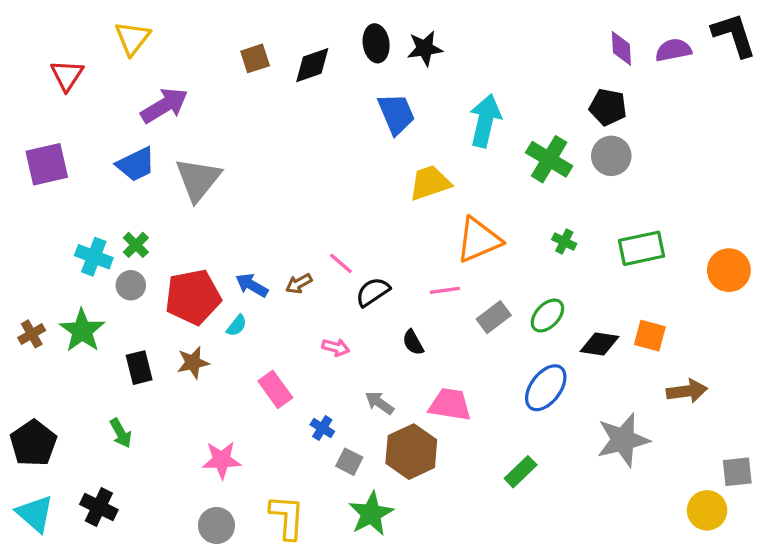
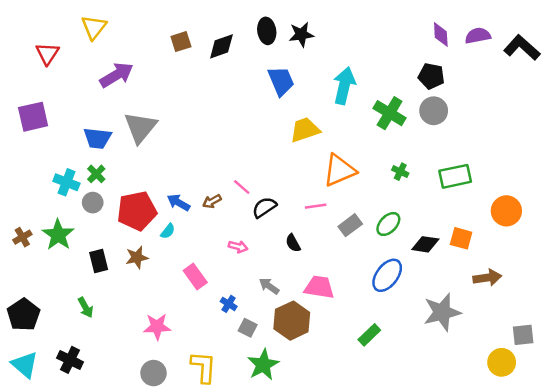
black L-shape: (734, 35) -> (522, 48), moved, turned -30
blue trapezoid: (136, 164) -> (97, 138), moved, turned 32
orange circle: (729, 270) -> (506, 211), moved

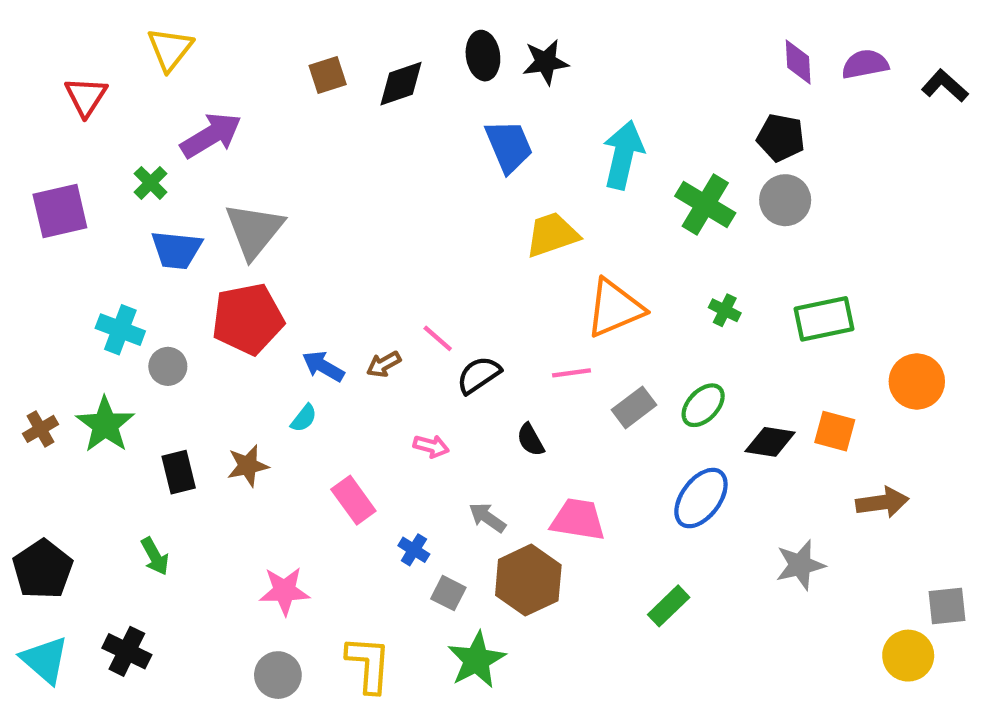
black L-shape: (522, 48) -> (945, 86), size x0.7
green cross: (96, 174) -> (151, 183), moved
red pentagon: (137, 211) -> (248, 319), moved
gray star: (442, 312) -> (800, 565), size x0.7

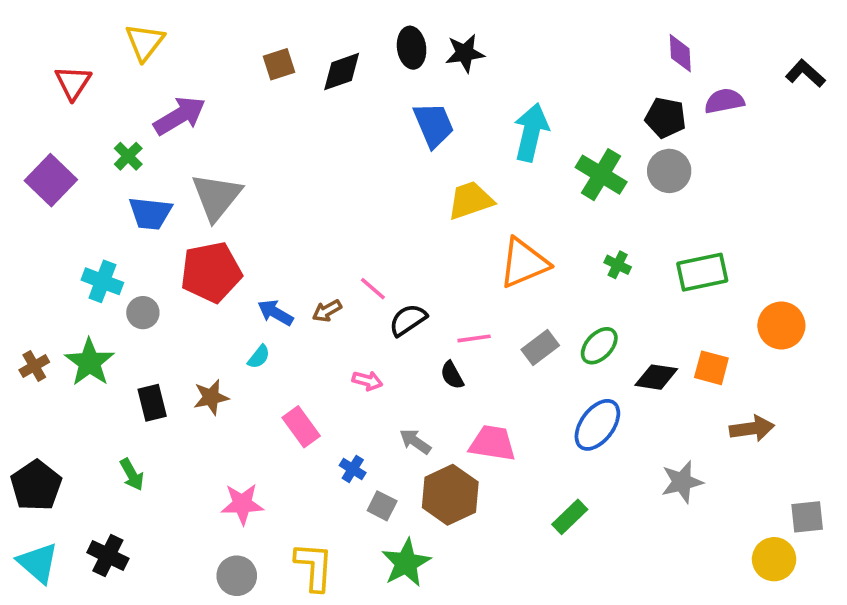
purple semicircle: (865, 64) -> (724, 101), moved
purple square: (60, 211) -> (51, 180), turned -33
pink line: (571, 373) -> (474, 338), moved

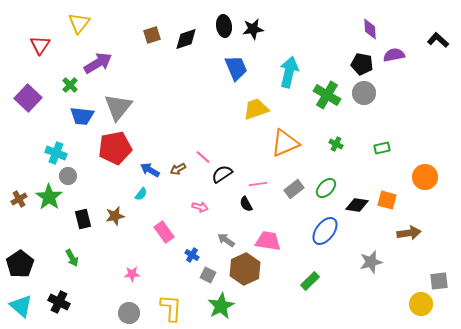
green rectangle: (702, 272) -> (382, 148), size x0.6
gray circle: (143, 313) -> (68, 176), moved
pink star: (242, 504) -> (132, 274), size x0.7

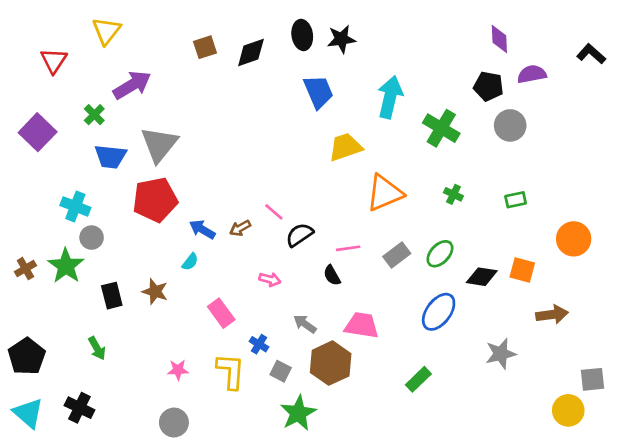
gray circle: (364, 93) -> (510, 125), moved
brown star: (115, 216) -> (155, 292), turned 30
yellow L-shape: (171, 308) -> (231, 371), moved

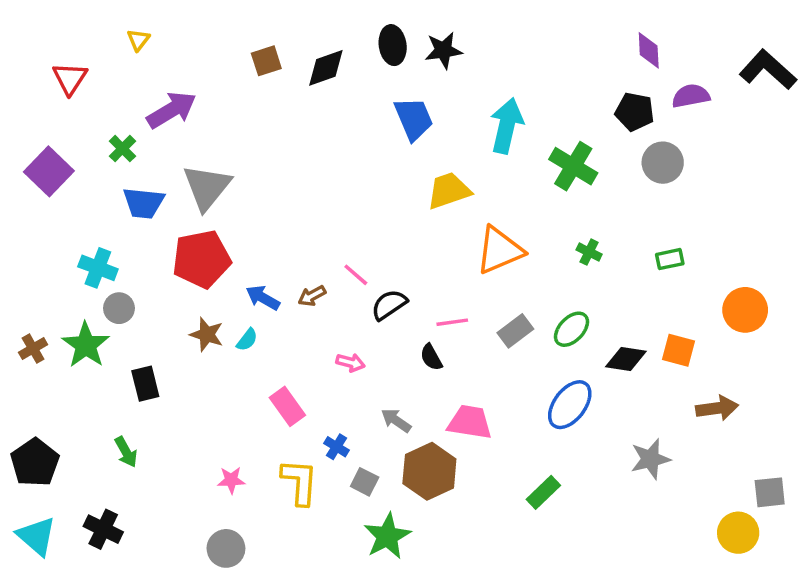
yellow triangle: (106, 31) -> (138, 40), size x0.6
black L-shape: (591, 54) -> (768, 70), size x1.5
brown star: (155, 292) -> (207, 334), moved

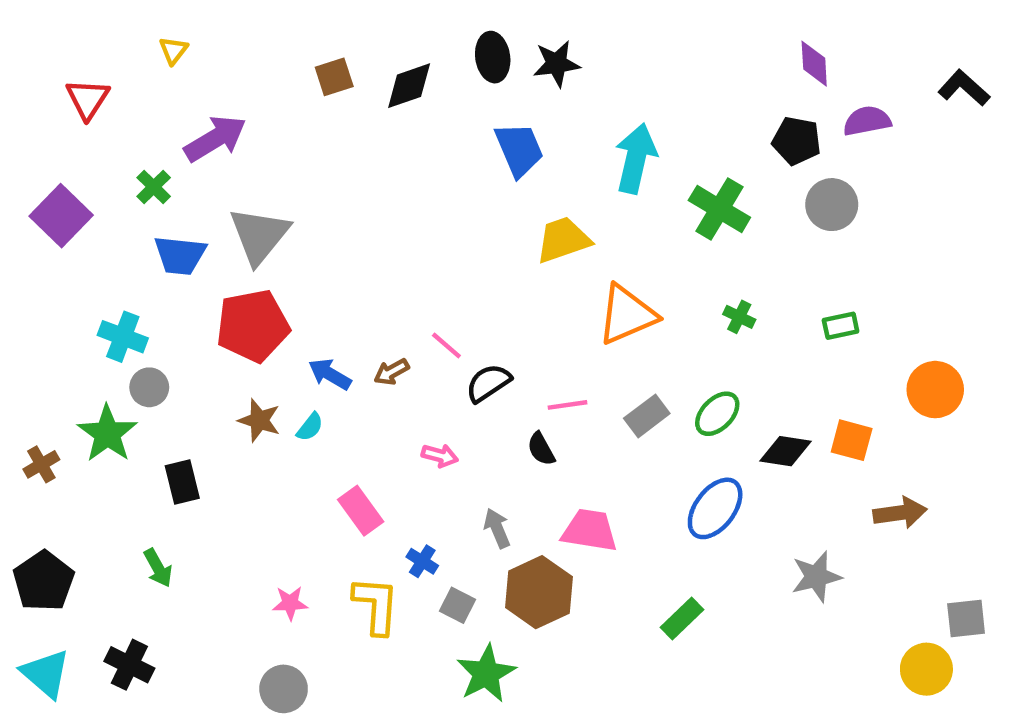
black L-shape: (768, 70) -> (964, 88), size x0.7
brown cross: (33, 349) -> (41, 464), moved
gray arrow: (396, 420) -> (497, 528), turned 32

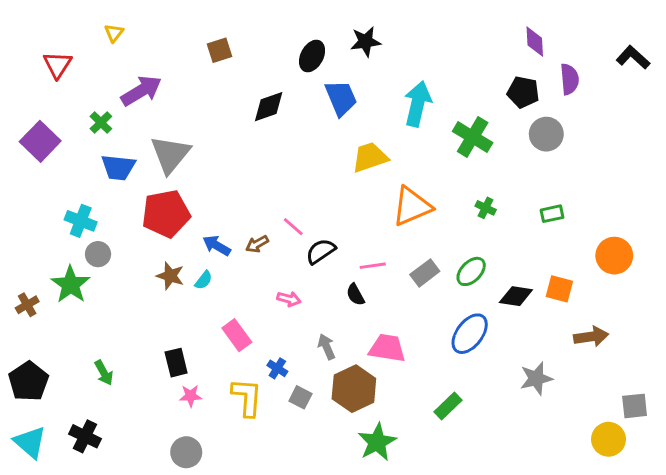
black ellipse: (493, 57) -> (312, 56), moved, turned 36
black diamond: (409, 86) -> (269, 107), moved
purple semicircle: (867, 121) -> (569, 79), turned 96
black rectangle: (182, 482) -> (176, 363), moved
green star: (486, 674) -> (377, 442), moved

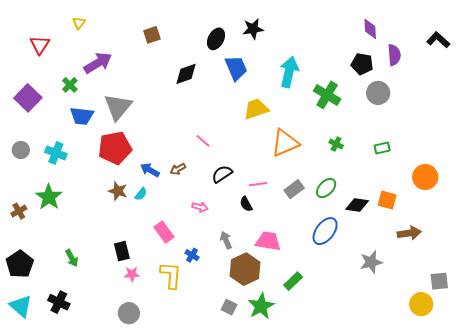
pink line: (293, 227) -> (203, 141), moved
gray circle: (98, 254) -> (21, 150), moved
gray square: (300, 397) -> (229, 307), moved
green rectangle: (448, 406) -> (293, 281), moved

